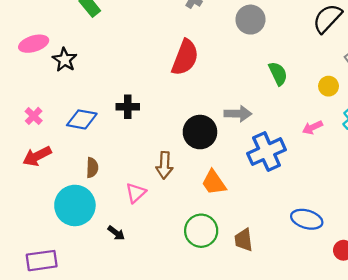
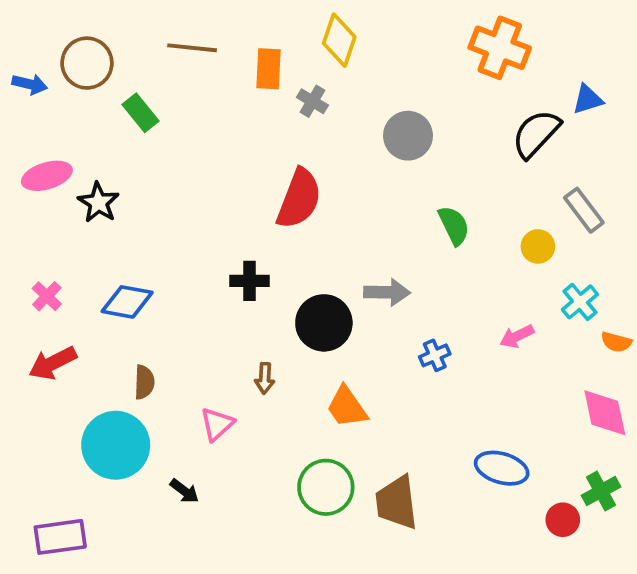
black cross: (128, 107) -> (249, 281), moved
pink arrow: (312, 127) -> (517, 336), moved
blue cross: (267, 152) -> (435, 355), size x0.5
brown arrow: (164, 165) -> (265, 378), size x0.7
brown trapezoid: (244, 240) -> (397, 503), size x1.4

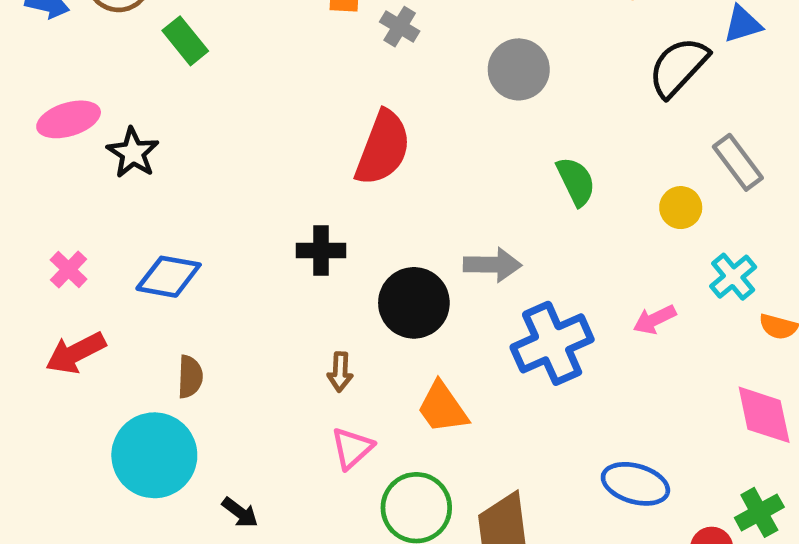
blue cross: (435, 355) -> (552, 343), size x2.0
pink triangle: (217, 424) -> (352, 448), moved

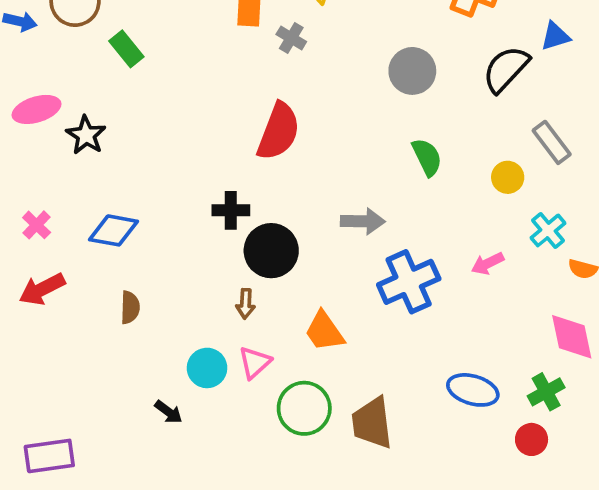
gray circle: (519, 69) -> (412, 71), moved
black circle: (414, 303) -> (271, 251), moved
cyan circle: (154, 455) -> (207, 368), moved, size x0.6
green cross: (759, 512) -> (546, 392), moved

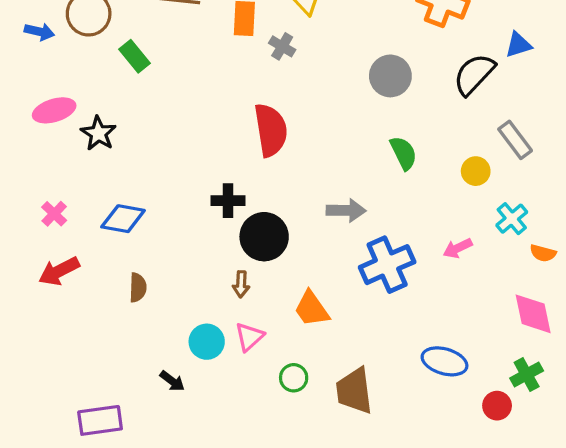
red semicircle: (279, 131) -> (271, 130), turned -30
green cross: (546, 392) -> (527, 374), moved
green circle: (304, 408) -> (294, 378), size x0.6
purple rectangle: (49, 456) -> (100, 420), moved

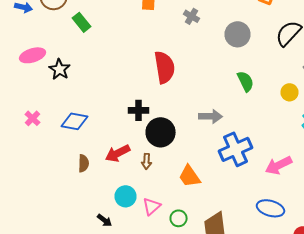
gray cross: (282, 46) -> (192, 16), moved
pink arrow: (458, 248) -> (278, 165), moved, size x1.5
red arrow: (59, 271) -> (118, 153), moved
pink triangle: (249, 337) -> (152, 206), moved

